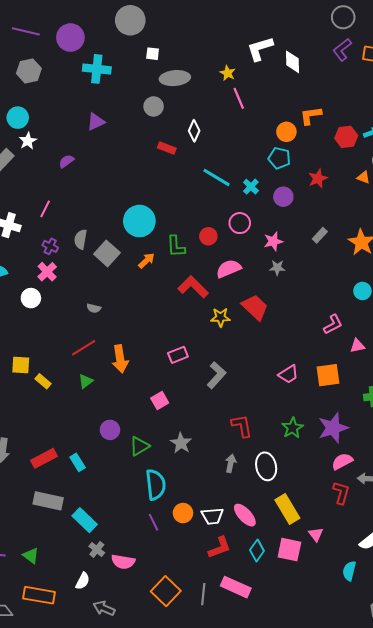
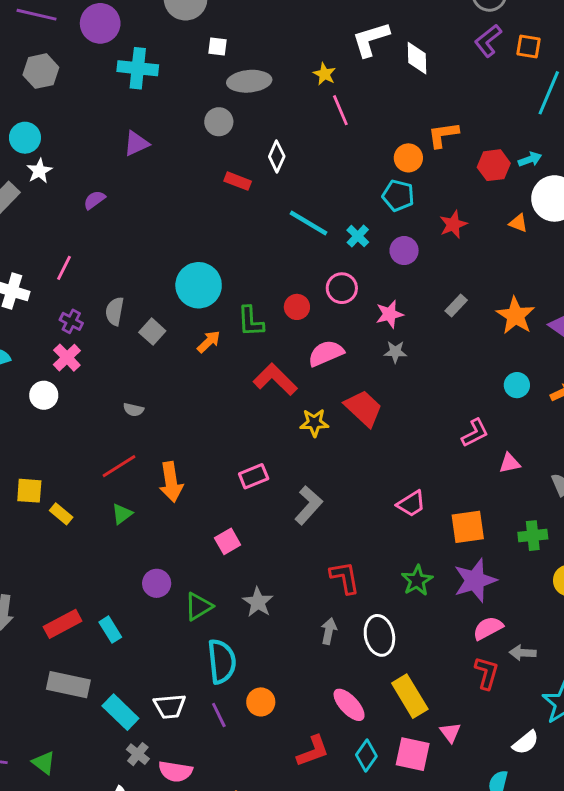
gray square: (107, 253) -> (152, 332), size x0.7
orange square: (328, 375) -> (468, 527), moved
white trapezoid: (212, 516) -> (170, 706), moved

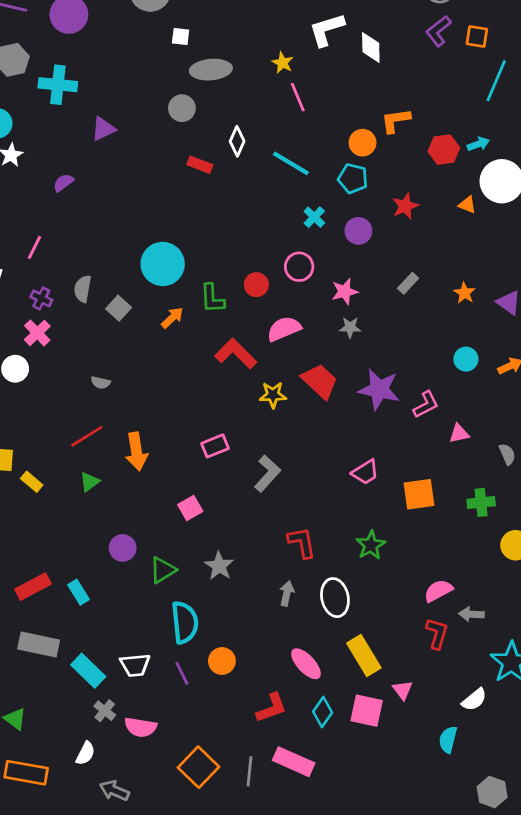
cyan cross: (138, 68) -> (58, 85), moved
cyan line: (309, 223) -> (291, 163), moved
orange star: (515, 316) -> (465, 293), size x0.6
purple star: (475, 580) -> (379, 389), moved, turned 30

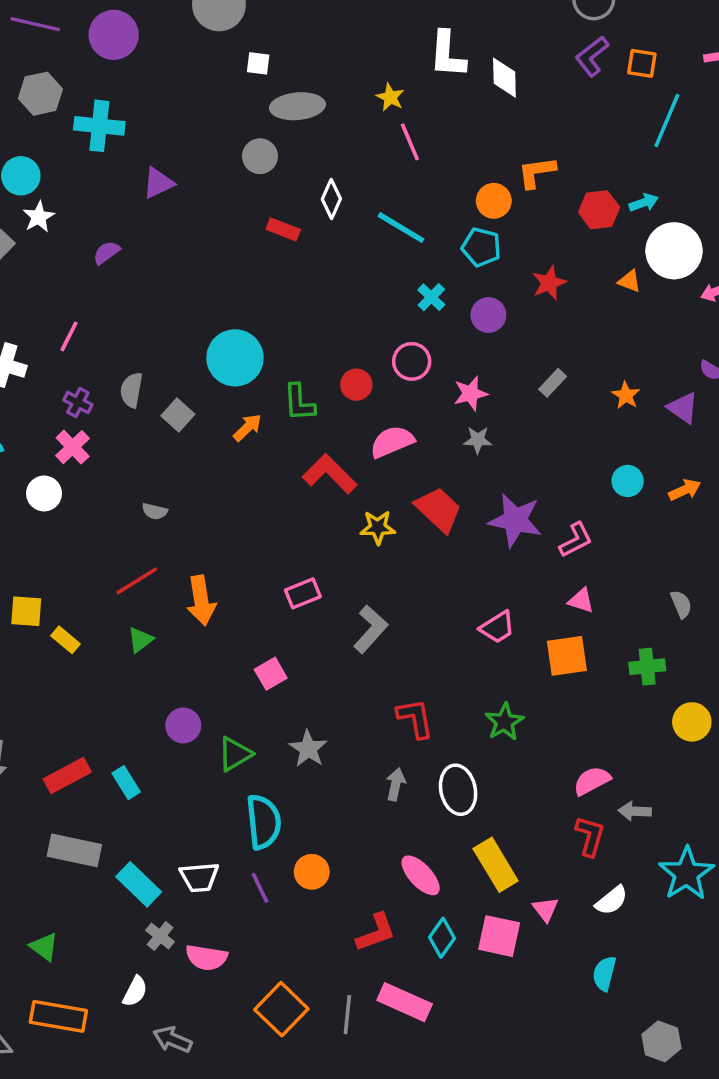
white L-shape: (327, 30) -> (447, 54), turned -69
pink triangle: (459, 434) -> (581, 601), moved, turned 30
white semicircle: (474, 700) -> (612, 900), moved

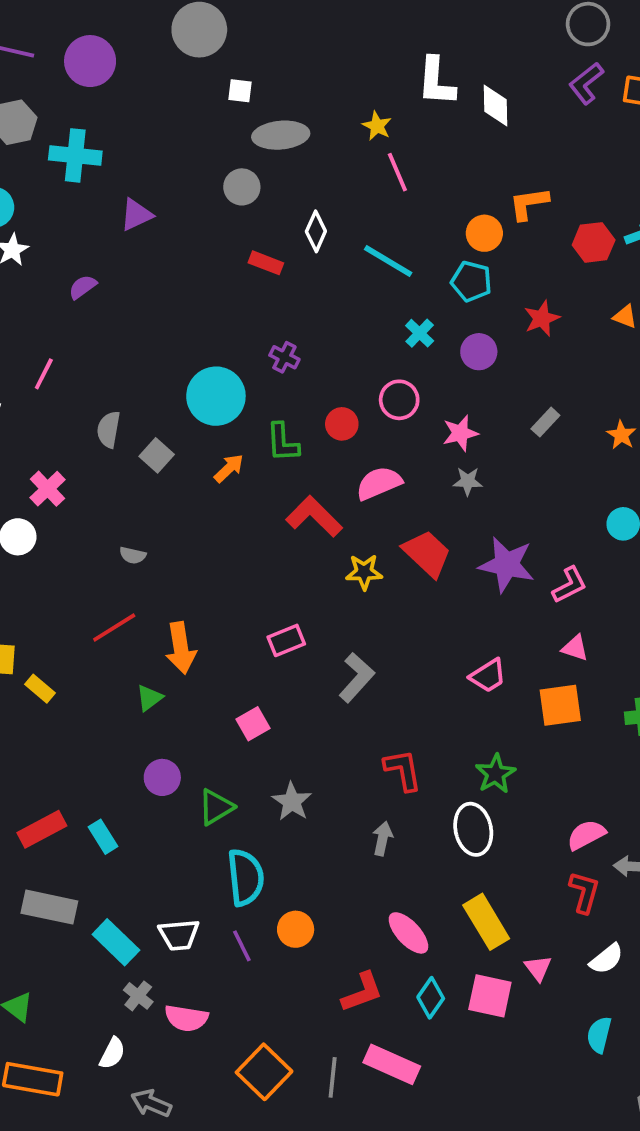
purple cross: (78, 402) -> (284, 357), moved
green triangle: (140, 640) -> (149, 698), moved
white ellipse: (458, 790) -> (473, 829), moved

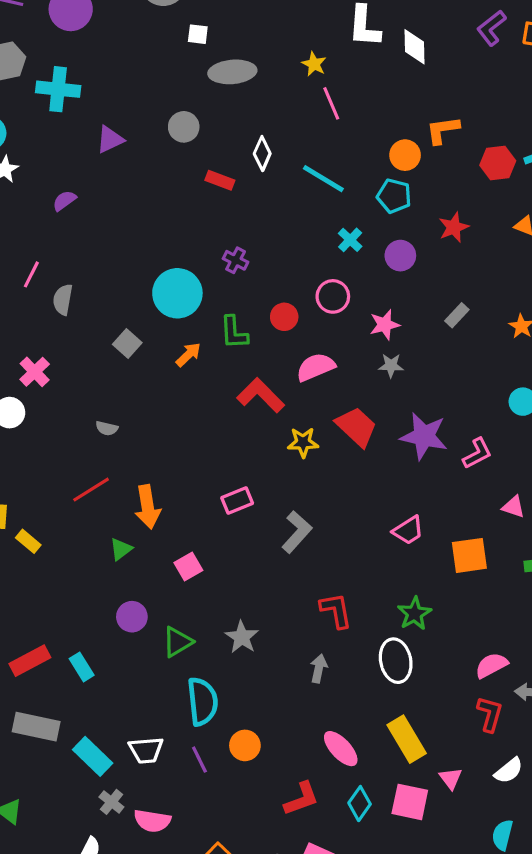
gray circle: (242, 187) -> (184, 127), moved
gray semicircle: (109, 429) -> (63, 300), moved
pink triangle: (575, 648) -> (513, 507), moved
pink square: (253, 724) -> (188, 566), moved

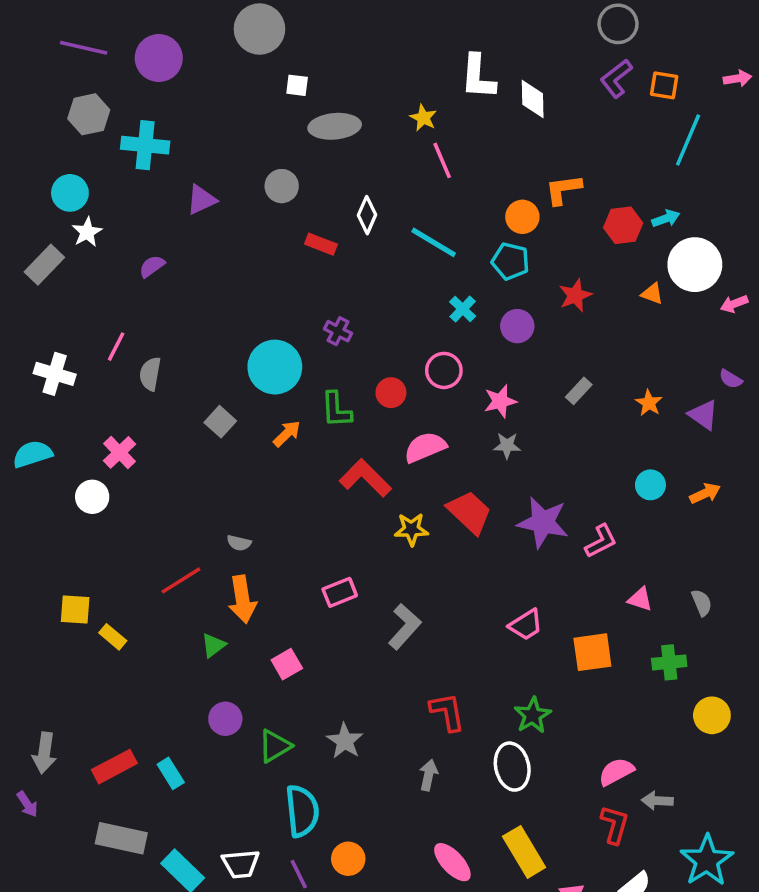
gray semicircle: (107, 428) -> (239, 543), moved

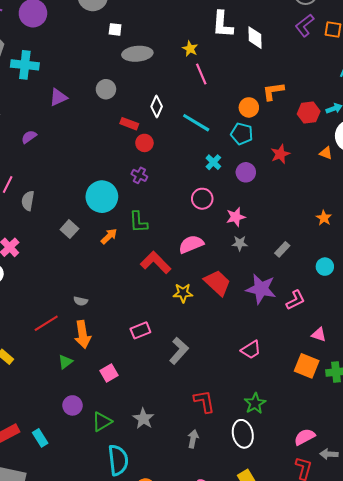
gray rectangle: (579, 391) -> (282, 249), moved
red circle: (391, 393) -> (144, 143), moved
orange square: (592, 652) -> (307, 366), moved, turned 30

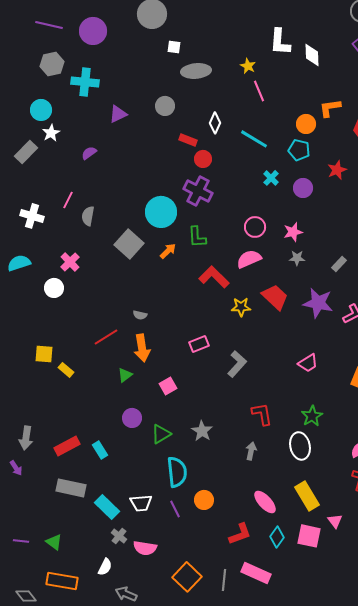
purple cross: (139, 175) -> (198, 191), size x1.8
pink circle: (202, 199) -> (255, 227), moved
gray square: (69, 229) -> (129, 244), size x1.6

